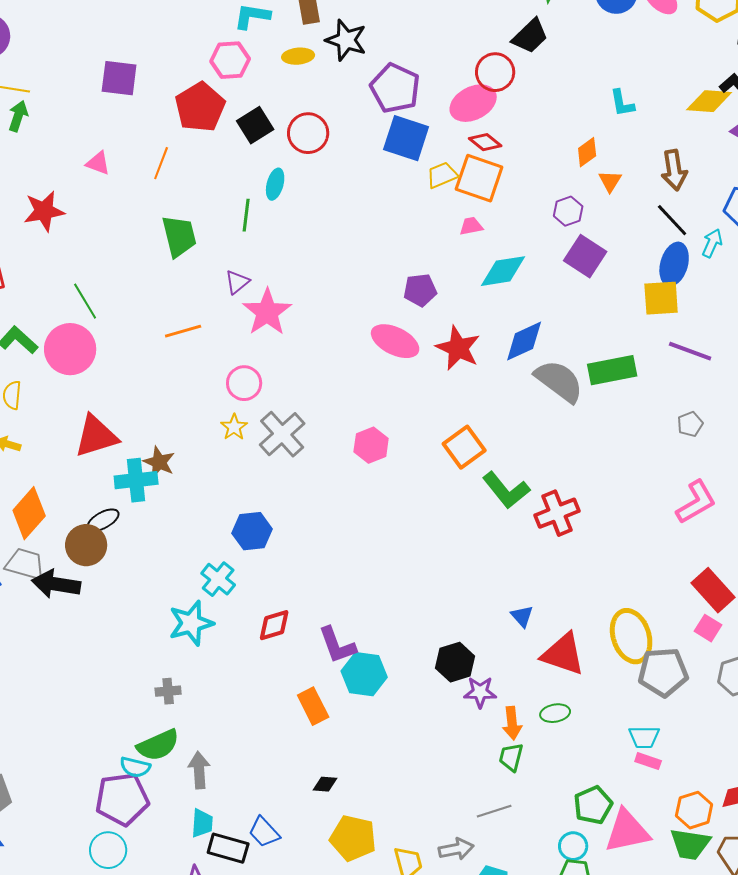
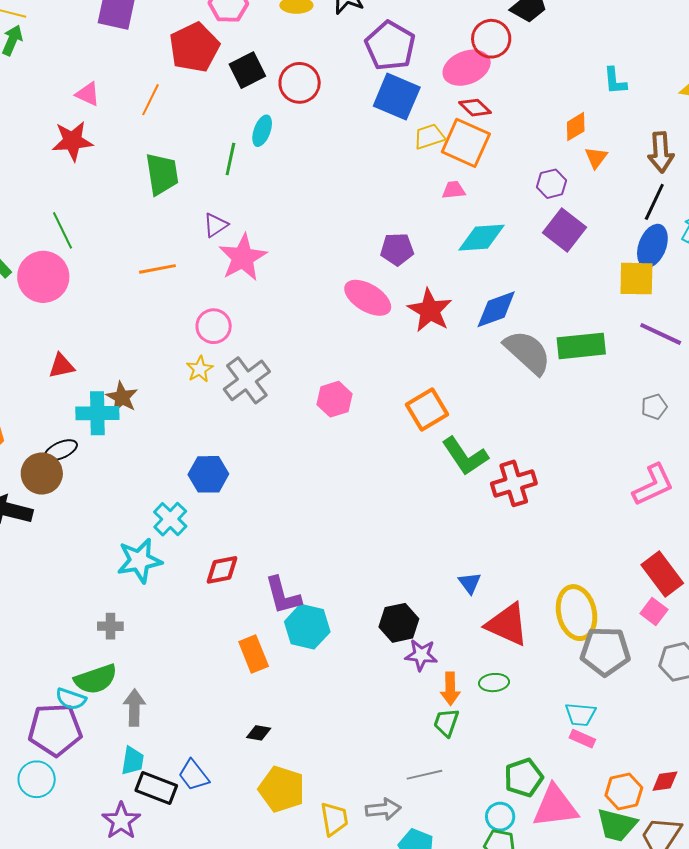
red star: (44, 211) -> (72, 141), moved
black line: (672, 220) -> (654, 202), turned 63
red triangle: (96, 436) -> (61, 366), size x0.6

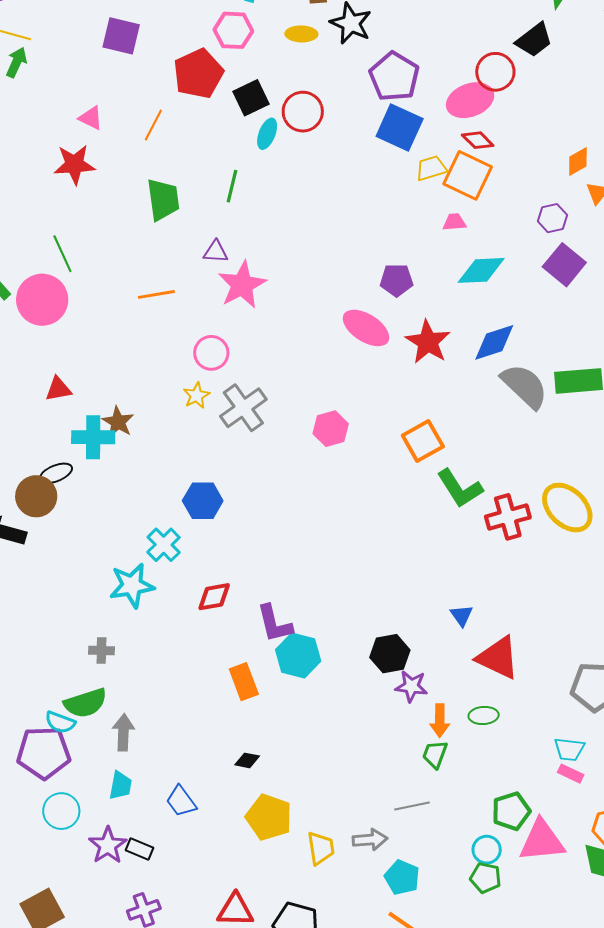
cyan ellipse: (262, 131) -> (267, 134), moved
purple triangle: (216, 225) -> (216, 252), turned 36
yellow ellipse: (577, 613) -> (567, 508), moved, turned -34
cyan circle: (37, 779) -> (61, 811), moved
black rectangle: (156, 788) -> (140, 849), moved, size x0.7

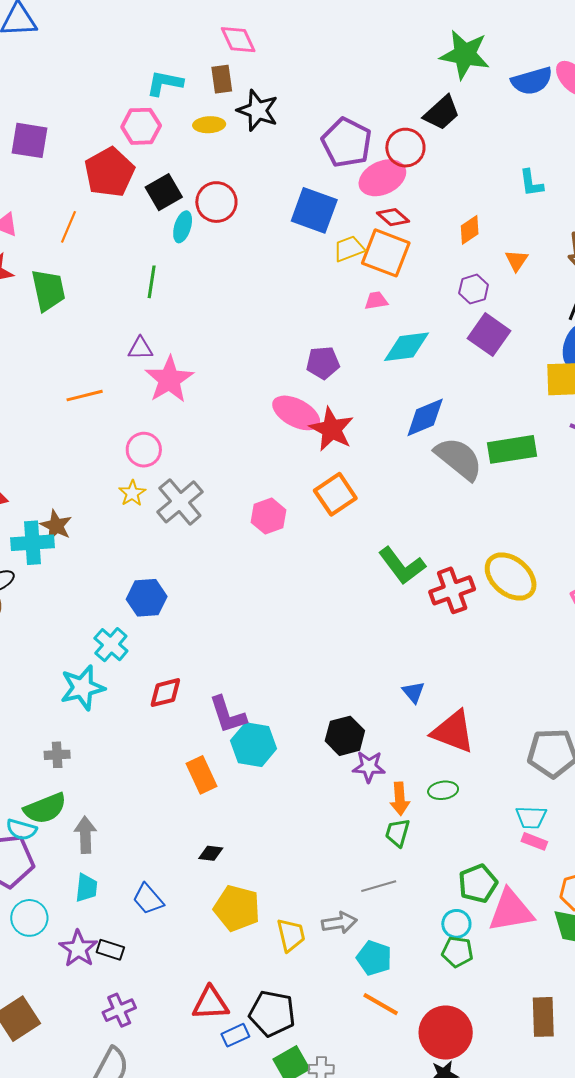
purple pentagon: (394, 77) -> (347, 143), moved
orange diamond: (578, 162) -> (470, 230), moved
green trapezoid: (163, 200) -> (48, 290), moved
red star: (428, 342) -> (332, 429), moved
orange square: (423, 441) -> (335, 494), moved

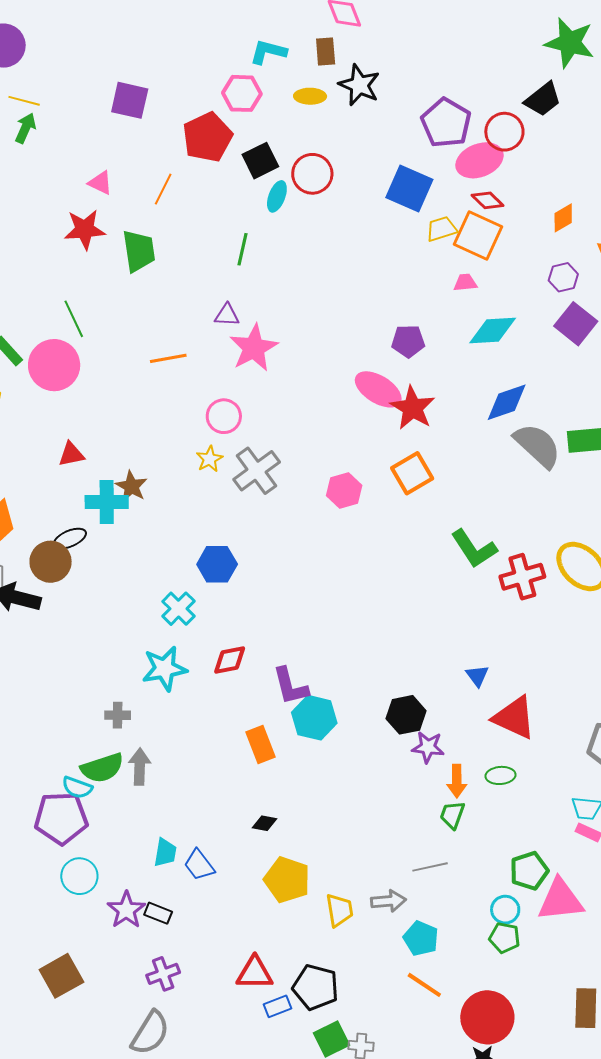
cyan star: (82, 688) -> (164, 669), moved
gray arrow: (85, 835) -> (140, 767), moved
cyan trapezoid: (86, 888) -> (165, 853), moved

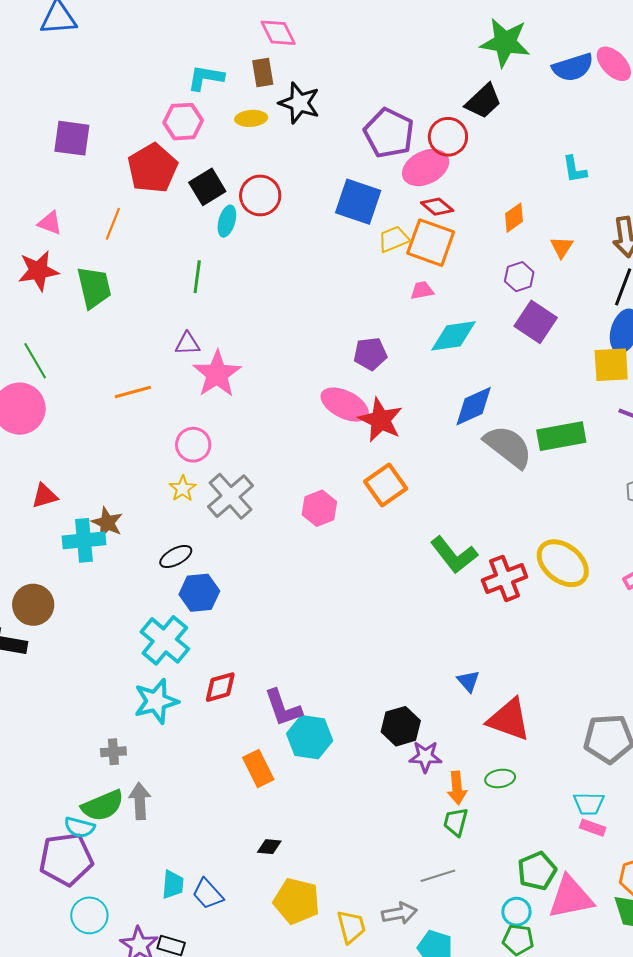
black ellipse: (70, 539) -> (176, 556), moved
cyan cross: (178, 609) -> (165, 640), size x1.4

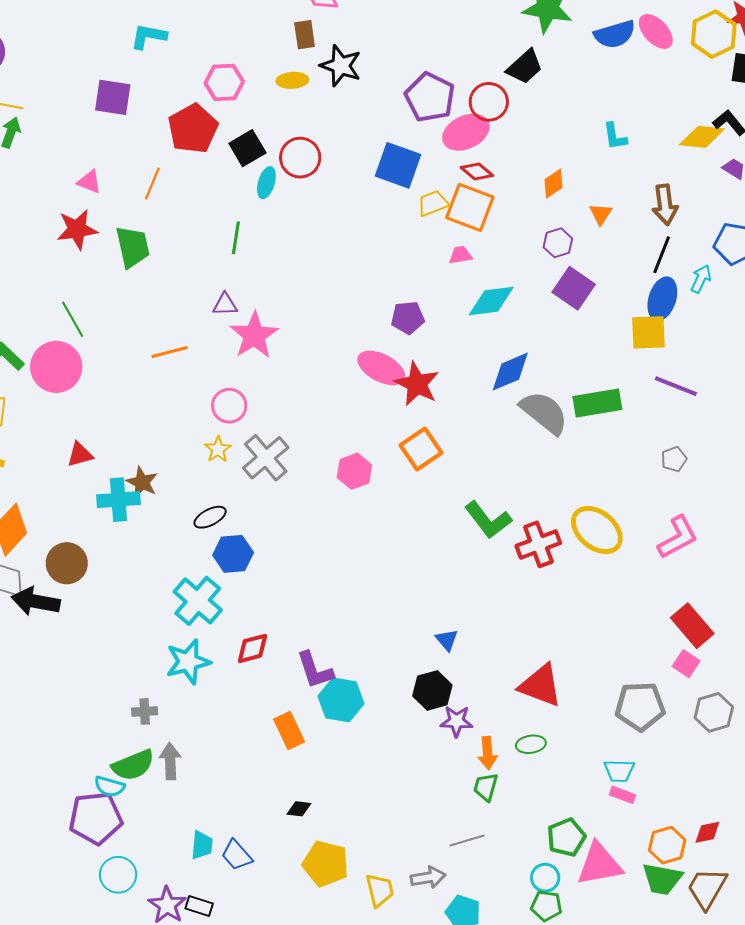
cyan L-shape: (206, 78) -> (148, 36), moved
blue triangle: (468, 681) -> (447, 640), moved

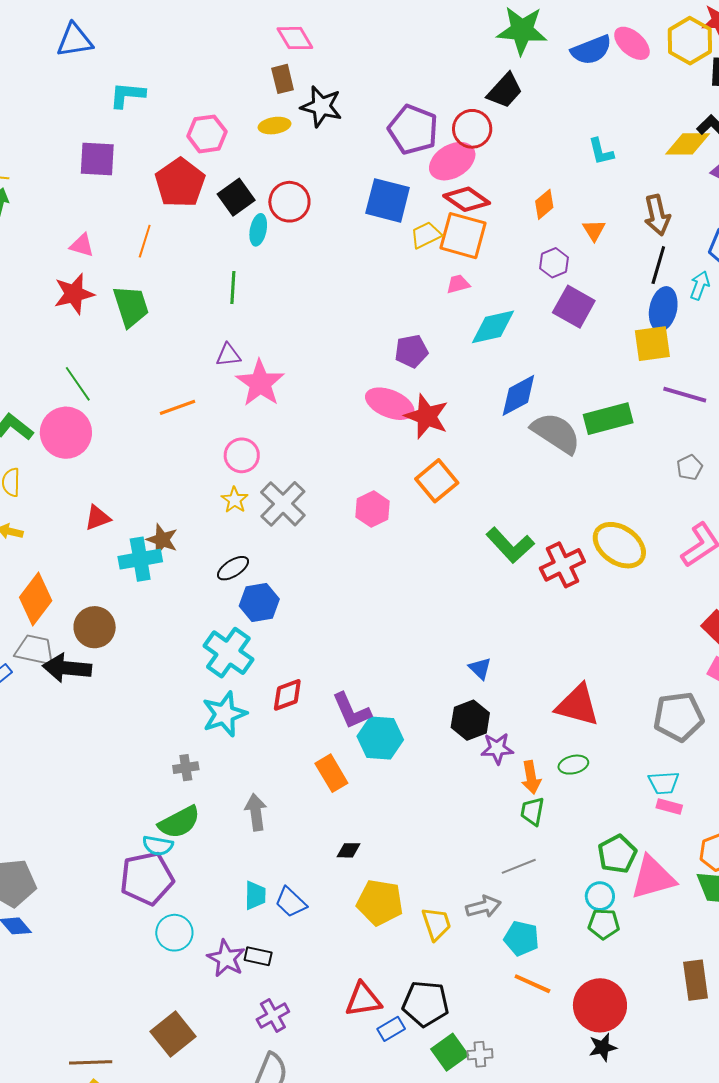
red diamond: (477, 172) -> (467, 199), size x1.4
gray arrow: (170, 761) -> (256, 812), moved

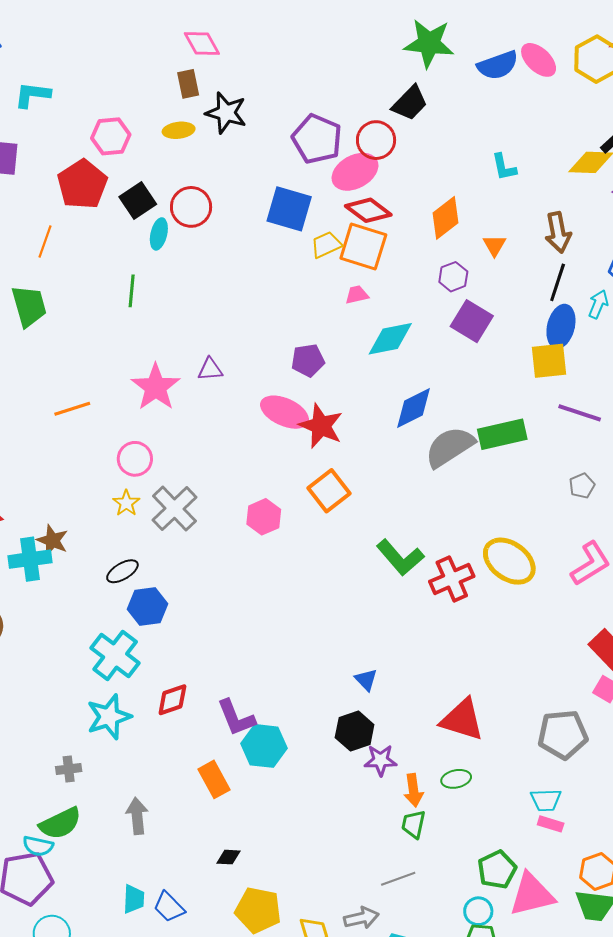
orange diamond: (544, 204) -> (445, 218), size x1.4
purple triangle: (228, 355) -> (210, 369), moved
gray semicircle: (556, 433) -> (450, 447), turned -68

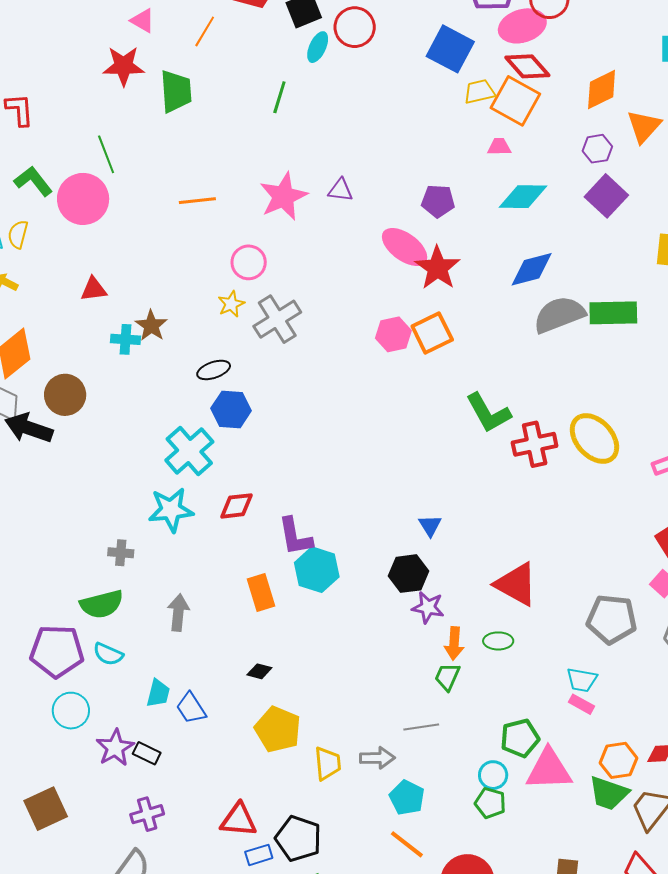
orange triangle: (494, 245) -> (644, 126), size x1.5
pink hexagon: (264, 517) -> (393, 334), moved
cyan cross: (30, 559) -> (126, 339), size x0.7
cyan semicircle: (38, 846) -> (108, 654), moved

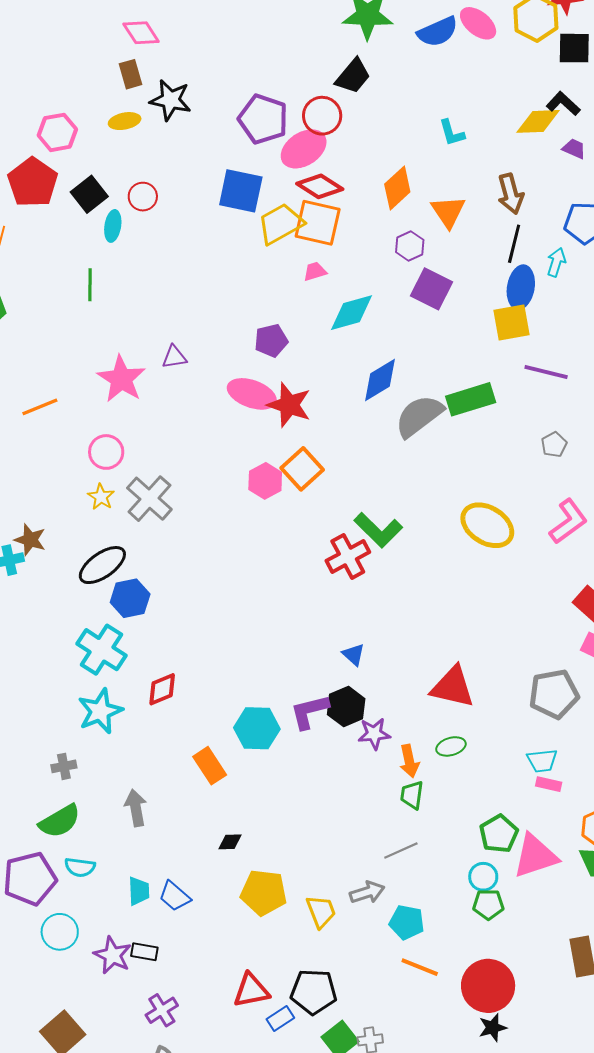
red circle: (355, 27) -> (143, 197), size x0.7
yellow trapezoid: (479, 92) -> (281, 224), size x1.5
black ellipse: (214, 370) -> (102, 565), size x1.5
red cross: (535, 444) -> (348, 556), moved
purple L-shape: (295, 536) -> (309, 712), moved, turned 102

